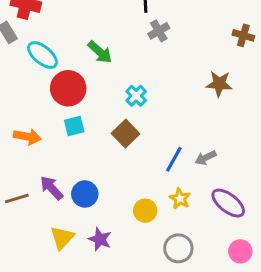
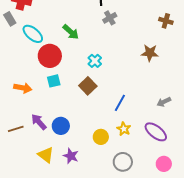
gray arrow: (206, 158) -> (164, 102), moved
yellow triangle: (62, 238) -> (46, 155), turned -36

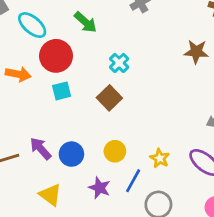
orange arrow: (23, 88) -> (18, 74), moved
blue line: (120, 103) -> (133, 181), moved
yellow circle: (101, 137) -> (115, 151), moved
purple star: (71, 156) -> (99, 188), moved

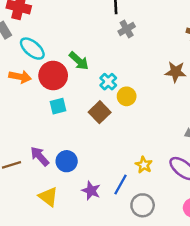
green arrow: (85, 22) -> (79, 61), moved
orange arrow: (18, 74) -> (20, 77), moved
yellow circle: (115, 151) -> (127, 96), moved

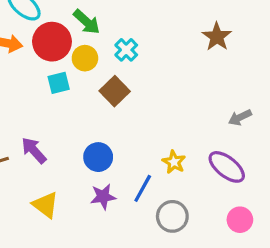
brown star: (176, 72) -> (217, 37), turned 30
yellow circle: (127, 96) -> (85, 58), moved
blue circle: (67, 161) -> (98, 157), moved
purple star: (91, 191) -> (103, 197), turned -30

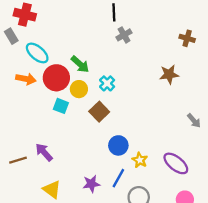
brown star: (217, 37) -> (169, 74), turned 30
cyan square: (59, 83) -> (61, 106), turned 35
gray arrow: (240, 117) -> (194, 121), moved, turned -105
blue circle: (98, 157) -> (118, 145), moved

